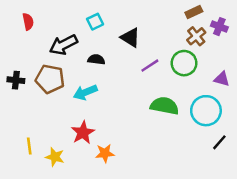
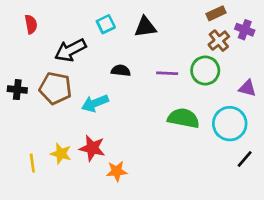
black triangle: (130, 38) -> (145, 27), moved, turned -40
black semicircle: (96, 59) -> (121, 71), moved
purple line: (150, 66) -> (167, 73), turned 36
red star: (83, 133) -> (92, 148), turned -30
yellow star: (55, 157) -> (61, 154), moved

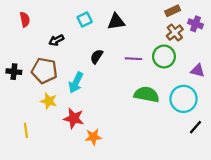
black arrow: (70, 50) -> (56, 40), size x0.6
black semicircle: (121, 71) -> (97, 56), turned -64
cyan arrow: (95, 103) -> (76, 83), turned -42
yellow star: (61, 154) -> (49, 101), moved

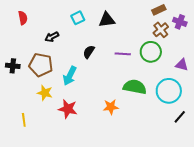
orange star: (93, 137) -> (111, 107), moved

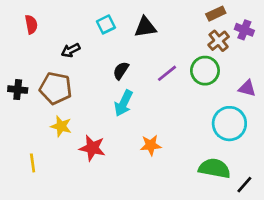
purple line: (123, 54) -> (167, 73), turned -42
cyan arrow: (70, 76) -> (124, 103), moved
green semicircle: (135, 87) -> (215, 168), moved
black line: (180, 117) -> (244, 185), moved

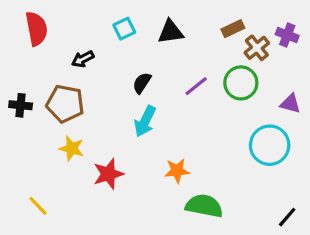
brown rectangle: (216, 14) -> (233, 29), moved
red semicircle: (31, 24) -> (36, 29), size x1.5
red star: (92, 148) -> (108, 174), turned -30
yellow line: (33, 163) -> (38, 206), moved, turned -36
green semicircle: (215, 168) -> (204, 206), moved

